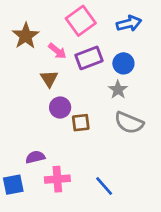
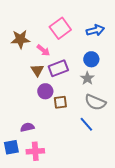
brown star: (26, 36) -> (20, 39), turned 30
purple rectangle: (89, 58) -> (58, 68), moved
pink cross: (57, 179) -> (35, 151), moved
blue line: (104, 186) -> (86, 124), moved

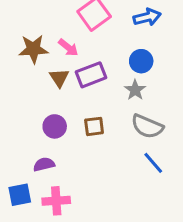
brown star: (20, 39) -> (33, 49), moved
purple circle: (45, 91) -> (55, 126), moved
blue line: (86, 124) -> (153, 163), moved

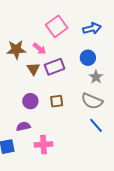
gray star: (135, 90) -> (96, 77), moved
pink cross: (56, 201) -> (43, 145), moved

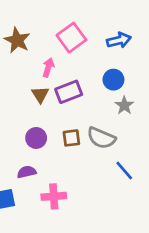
pink arrow: (39, 49) -> (48, 67), turned -112
brown star: (16, 50) -> (17, 40), moved, turned 30
gray semicircle: (92, 101) -> (101, 138), moved

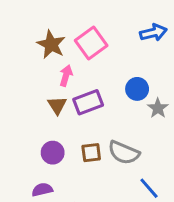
brown star: (17, 40) -> (51, 44), moved
blue arrow: (119, 40) -> (153, 33), moved
gray star: (124, 105) -> (158, 108), moved

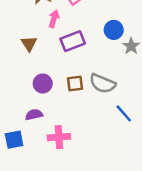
brown triangle: (57, 105) -> (29, 44), moved

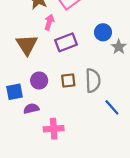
brown triangle: (29, 44) -> (27, 45), size x1.5
gray semicircle: (102, 83) -> (93, 81), turned -115
blue square: (14, 140) -> (14, 92), moved

